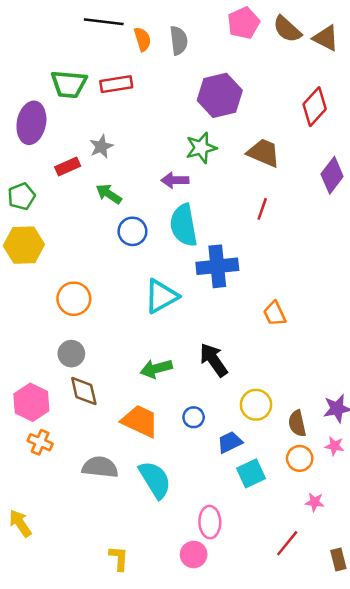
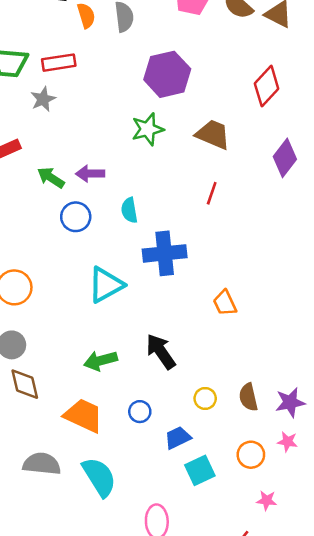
gray star: (101, 147) -> (43, 99), moved
purple arrow: (175, 180) -> (90, 174), moved
cyan semicircle: (184, 225) -> (129, 210), size x0.6
yellow circle: (256, 405) -> (205, 398), size x0.7
brown semicircle: (297, 423) -> (248, 397), moved

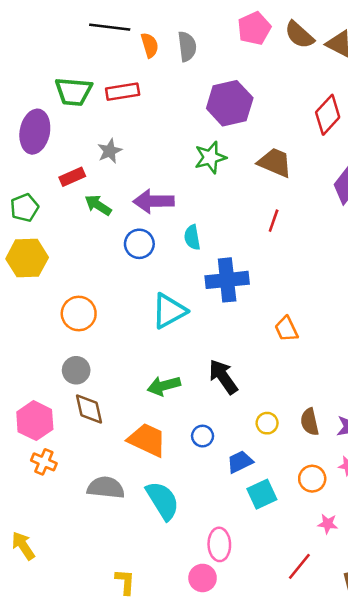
gray star: (43, 99) -> (110, 151), moved
purple arrow: (90, 174) -> (154, 201), size x1.4
green arrow: (51, 178) -> (98, 205), moved

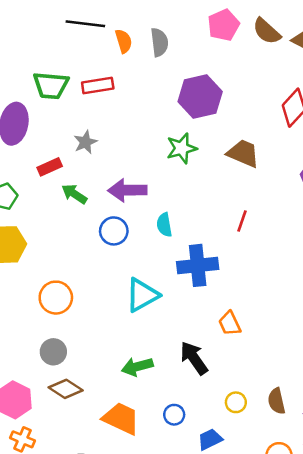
red line: (274, 221) -> (242, 221), moved
orange trapezoid: (286, 329) -> (230, 323), moved
brown diamond: (89, 409) -> (66, 389), turned -44

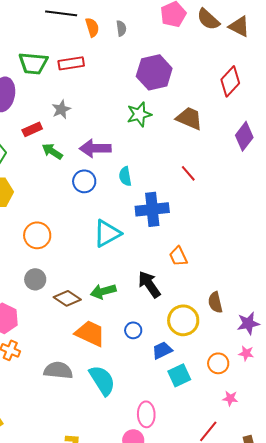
gray semicircle: (159, 42) -> (121, 28), size x0.7
red line: (242, 221) -> (188, 173), turned -60
brown diamond: (66, 389) -> (67, 298), moved
brown semicircle: (277, 401) -> (215, 302), moved
yellow circle: (236, 402) -> (183, 320), size x1.8

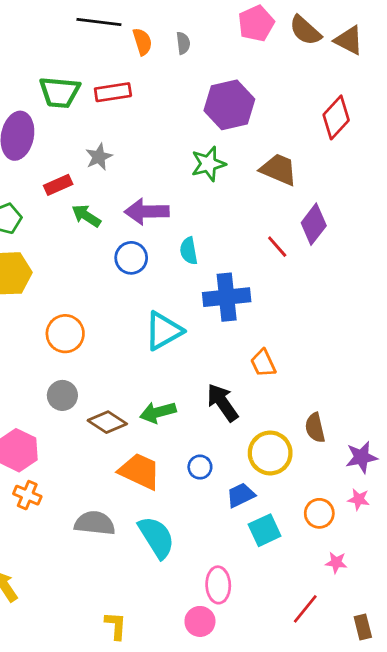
purple diamond: (244, 136) -> (314, 224), moved

